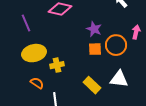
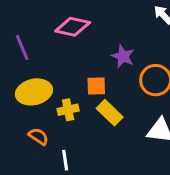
orange square: (95, 49) -> (96, 86), moved
yellow rectangle: (92, 85) -> (110, 113), moved

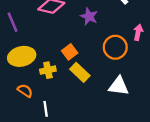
purple star: (123, 56) -> (89, 16), moved
orange square: (96, 86) -> (70, 52), turned -35

